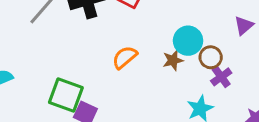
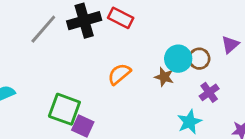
brown circle: (211, 57) -> (199, 59), moved
brown star: (173, 60) -> (164, 77), turned 30

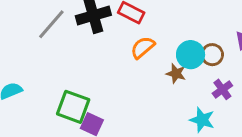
orange semicircle: (119, 74) -> (143, 47), moved
cyan star: (189, 122) -> (202, 120), turned -30

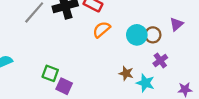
brown star: (176, 73) -> (126, 73), moved
green square: (73, 107) -> (50, 73), size x0.7

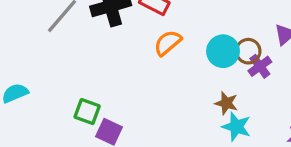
purple cross: (160, 61) -> (260, 66), moved
brown star: (126, 73) -> (226, 103), moved

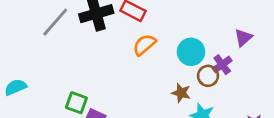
brown circle: (248, 51) -> (208, 76), moved
brown star: (226, 103) -> (181, 93), moved

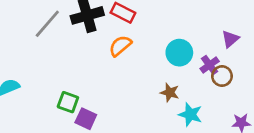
orange semicircle: (144, 45) -> (120, 46), moved
brown circle: (208, 76) -> (222, 76), moved

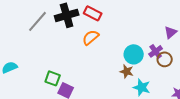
cyan circle: (179, 53) -> (134, 54), moved

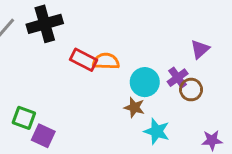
red rectangle: (93, 13) -> (84, 60), moved
orange semicircle: (91, 37) -> (106, 61), moved, turned 42

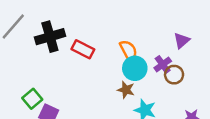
black cross: (45, 24) -> (50, 37), moved
orange semicircle: (106, 61) -> (128, 51), moved, turned 60
green square: (24, 118) -> (32, 99), turned 30

